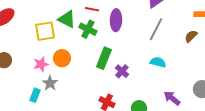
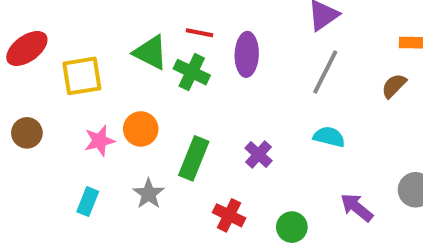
yellow square: (45, 31) -> (82, 76), moved
green rectangle: (104, 58) -> (194, 158), moved
gray star: (50, 83) -> (149, 194), moved

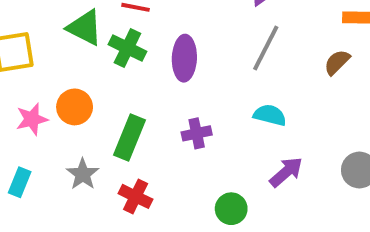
purple ellipse: (247, 54) -> (184, 58), moved
purple cross: (258, 154) -> (197, 133), turned 36
purple arrow: (357, 207) -> (286, 172), moved, turned 100
red cross: (229, 215) -> (136, 196), moved

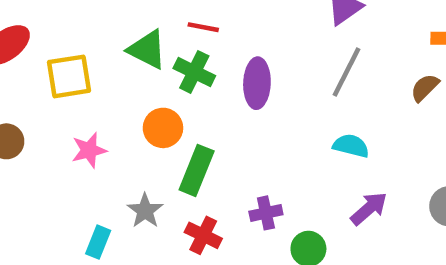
orange circle: (75, 107) -> (163, 128), moved
purple cross: (197, 133) -> (266, 213), moved
cyan rectangle: (20, 182) -> (98, 242), moved

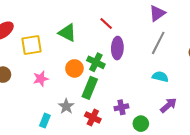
red line: (203, 27) -> (106, 23), moved, turned 32
green cross: (194, 72) -> (96, 62), moved

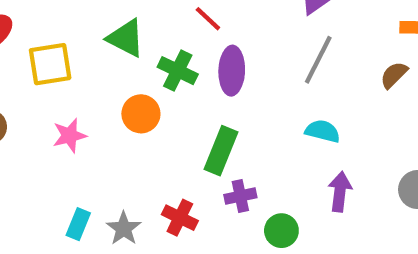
green cross: (96, 62) -> (178, 71), moved
green rectangle: (90, 88) -> (221, 151), moved
purple arrow: (168, 105) -> (340, 192), turned -42
gray star: (66, 106) -> (124, 228), moved

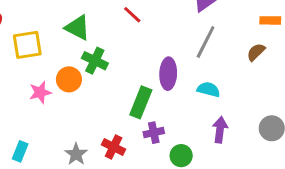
green cross: (178, 71) -> (95, 61), moved
purple ellipse: (232, 71) -> (168, 74), moved
orange circle: (141, 114) -> (69, 79), moved
cyan rectangle: (78, 224) -> (20, 151), moved

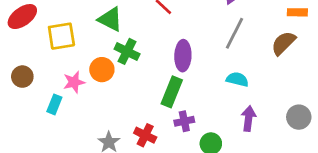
brown semicircle: (256, 52) -> (283, 43), size x1.4
purple ellipse: (168, 74) -> (183, 56), moved
cyan rectangle: (20, 151) -> (54, 104), moved

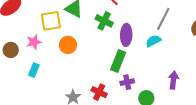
yellow square: (61, 36) -> (51, 21), moved
green cross: (127, 51) -> (104, 21), moved
cyan semicircle: (237, 79) -> (153, 41), moved, turned -42
pink star: (74, 82) -> (34, 42), moved

